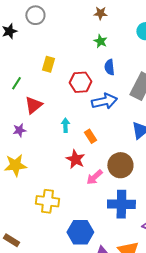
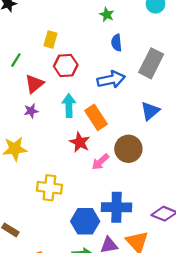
red hexagon: (80, 82) -> (66, 65), moved
cyan arrow: (65, 125) -> (69, 105), size x1.5
purple star: (19, 130) -> (31, 111), moved
orange rectangle: (90, 136) -> (96, 117), size x1.6
blue cross: (121, 204) -> (117, 207), moved

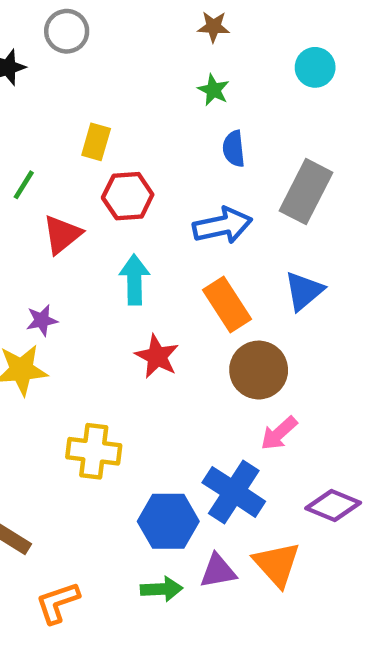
purple star: (31, 111) -> (42, 320), moved
orange rectangle: (96, 117) -> (227, 305), moved
pink arrow: (100, 162) -> (279, 433), moved
blue cross: (117, 207) -> (234, 492), turned 32

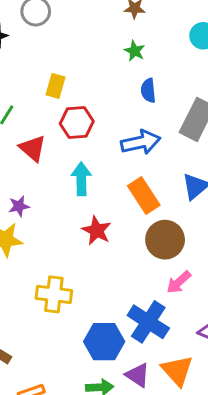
red triangle: (62, 234) -> (33, 148), turned -40
purple triangle: (218, 571) -> (138, 375), turned 44

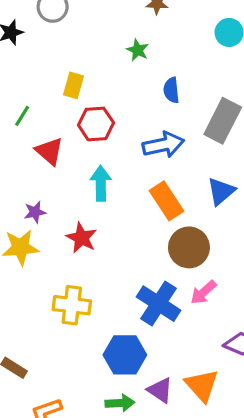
green star: (135, 51) -> (138, 50), moved
red star: (97, 231) -> (81, 238), moved
blue cross: (148, 322) -> (158, 304), moved

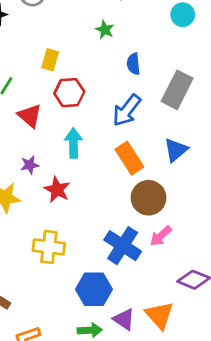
blue arrow: (163, 145) -> (127, 110), turned 140
purple star: (35, 212) -> (30, 165), moved

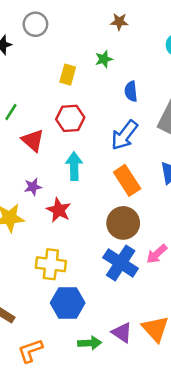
green star: (105, 30) -> (104, 59), turned 30
yellow rectangle: (50, 60) -> (68, 75), moved
brown circle: (149, 198) -> (123, 223), moved
blue hexagon: (94, 289) -> (68, 303), moved

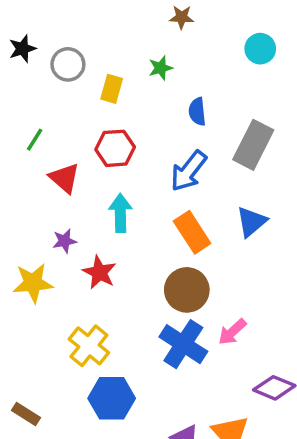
gray circle: (35, 24) -> (68, 64), moved
yellow cross: (51, 264) -> (89, 346), turned 32

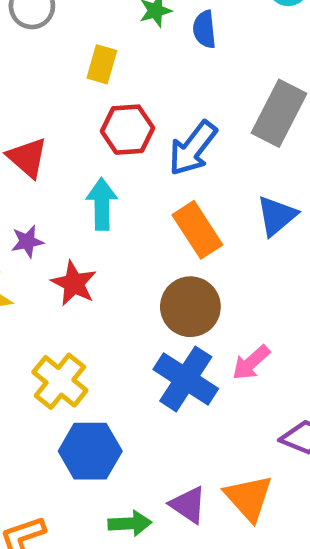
yellow rectangle: (112, 89) -> (102, 64), moved
blue semicircle: (197, 112) -> (204, 29), moved
red hexagon: (115, 148) -> (127, 130), moved

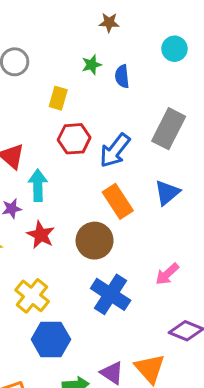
cyan arrow: (102, 204) -> (38, 185), moved
brown circle: (190, 307) -> (95, 241), moved
pink arrow: (251, 363) -> (167, 274), moved

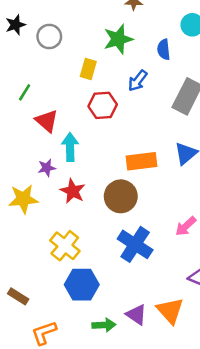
green star: (92, 65) -> (118, 39), size x1.6
blue semicircle: (122, 76) -> (164, 49), moved
blue arrow: (115, 150) -> (138, 81), moved, size x0.7
orange rectangle: (118, 201) -> (142, 161), turned -64

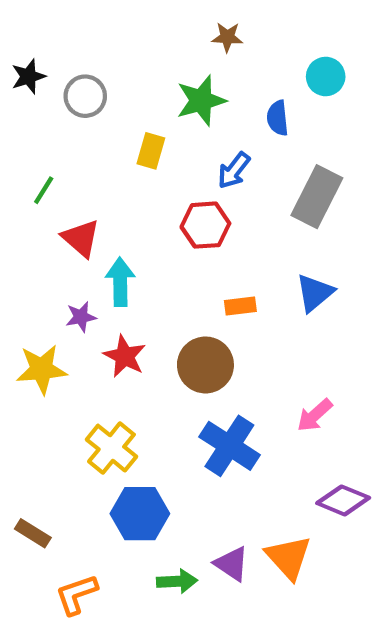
red hexagon: (103, 105) -> (205, 225), moved
orange rectangle: (142, 161) -> (240, 306), size x0.6

